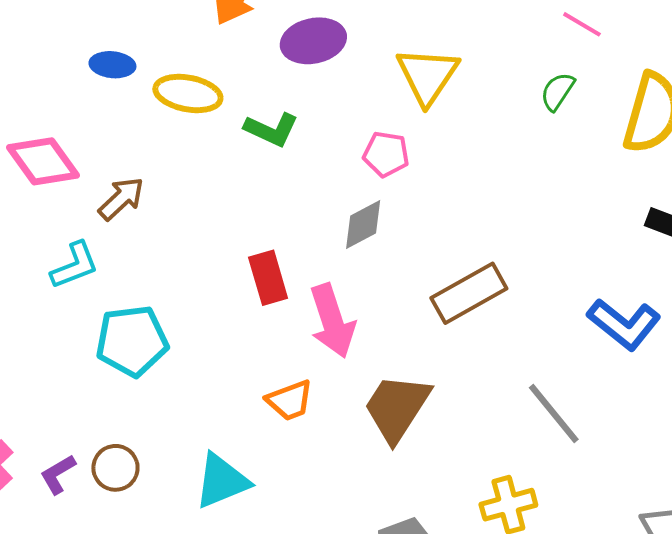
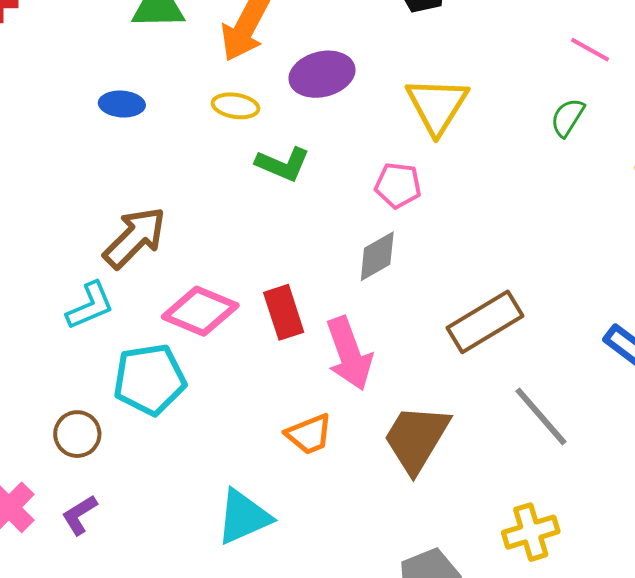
yellow ellipse: (188, 93) -> (235, 106), moved, size x0.7
pink diamond: (43, 161) -> (200, 311), moved, turned -30
brown arrow: (121, 199) -> (135, 238), size x1.4
gray line: (554, 414) -> (541, 416), moved
brown circle: (115, 468) -> (77, 434), moved

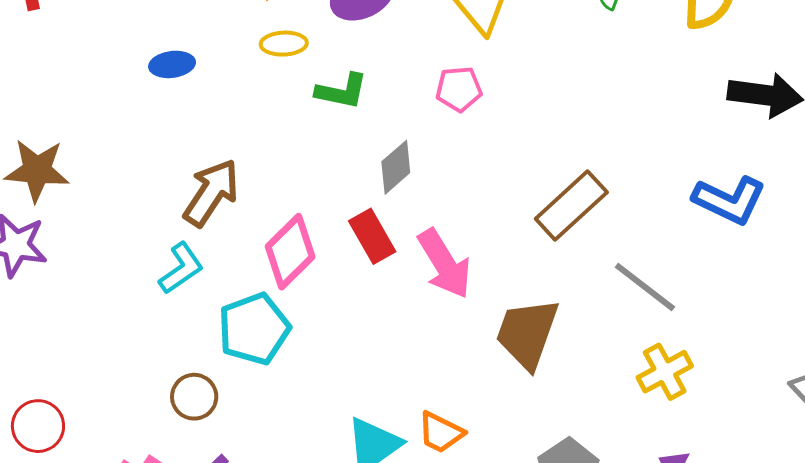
gray diamond: (377, 256) -> (396, 167), moved
pink diamond: (200, 311) -> (290, 252), turned -56
orange trapezoid: (309, 434) -> (441, 432), moved, turned 60
yellow cross: (531, 532) -> (665, 372), moved

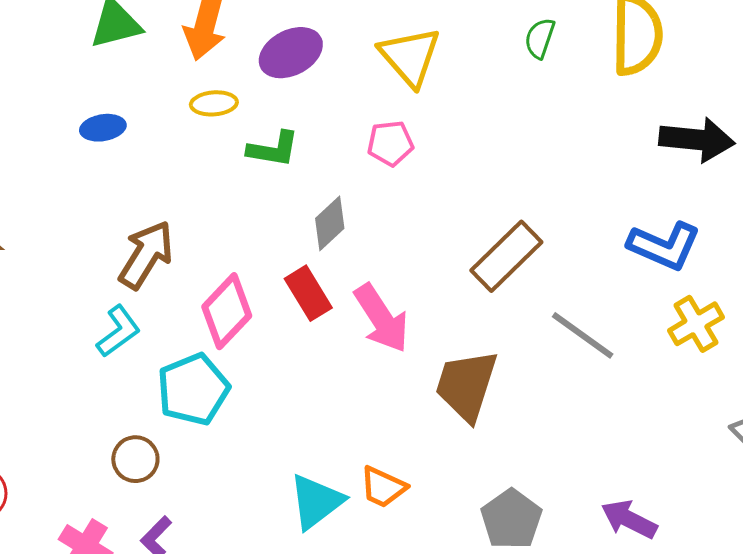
yellow cross: (665, 372) -> (696, 324), moved

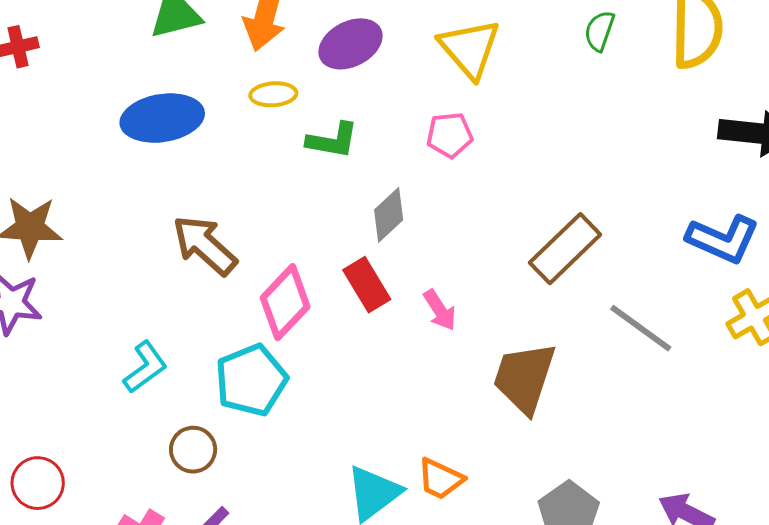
blue ellipse: (103, 128) -> (162, 118), size x1.8
brown arrow: (146, 255) -> (205, 245), turned -80
pink arrow: (381, 318) -> (440, 310), size x0.6
cyan L-shape: (118, 331) -> (145, 367), moved

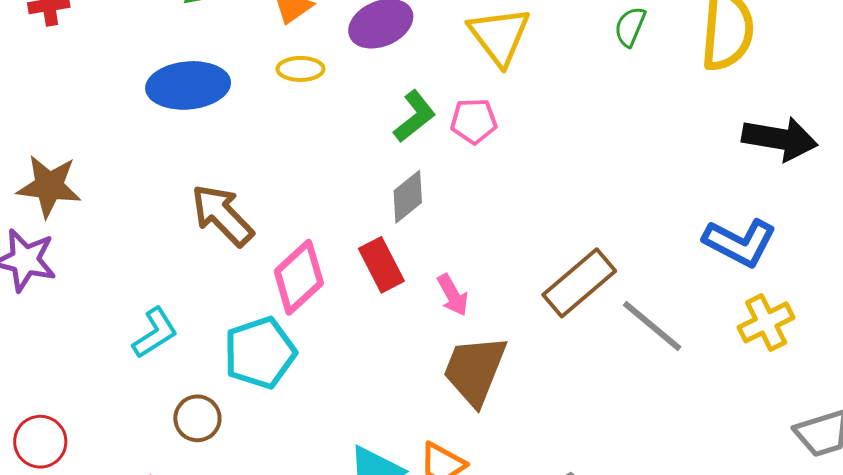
green L-shape: (332, 140) -> (415, 116), moved, turned -52
brown rectangle: (565, 249) -> (579, 283), moved
brown trapezoid: (524, 378) -> (475, 370), moved

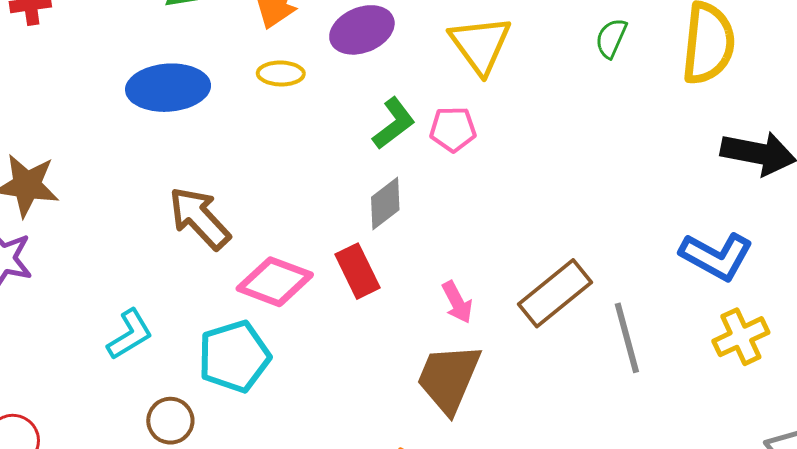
pink diamond: (299, 277) -> (275, 282), turned 62
pink arrow: (453, 295) -> (457, 302), moved
gray line: (652, 326) -> (627, 338), turned 34

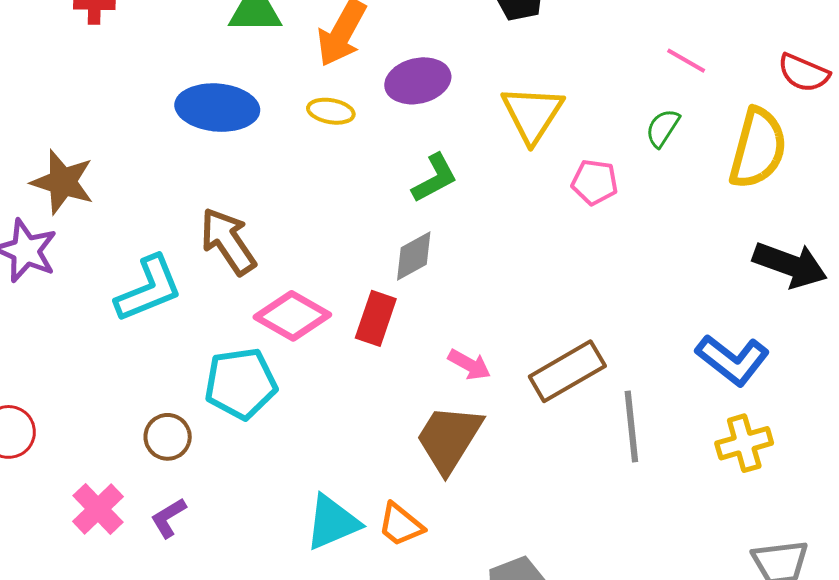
pink pentagon: (453, 129) -> (595, 182), moved
red rectangle: (358, 271) -> (376, 318), turned 36
pink arrow: (457, 302) -> (469, 365), turned -42
cyan L-shape: (130, 334) -> (149, 289), moved, size x1.4

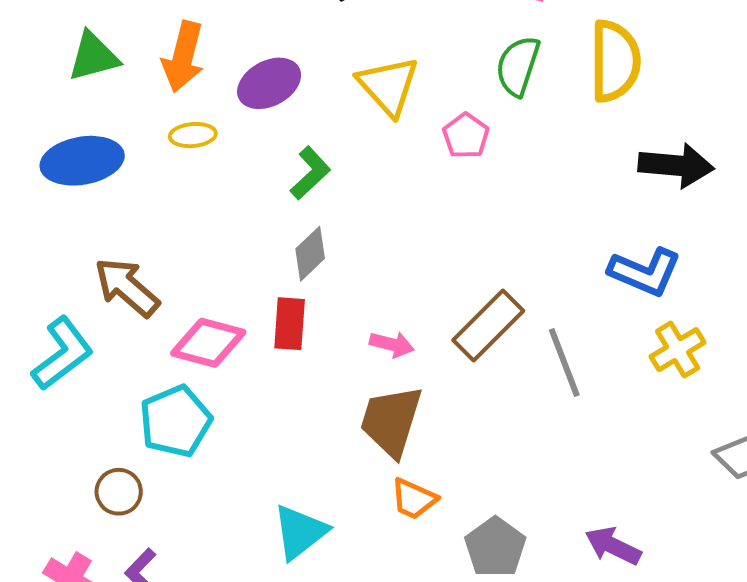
green semicircle: (663, 128) -> (518, 66), size x1.5
pink pentagon: (595, 182) -> (466, 136), turned -30
orange trapezoid: (401, 525) -> (414, 499), moved

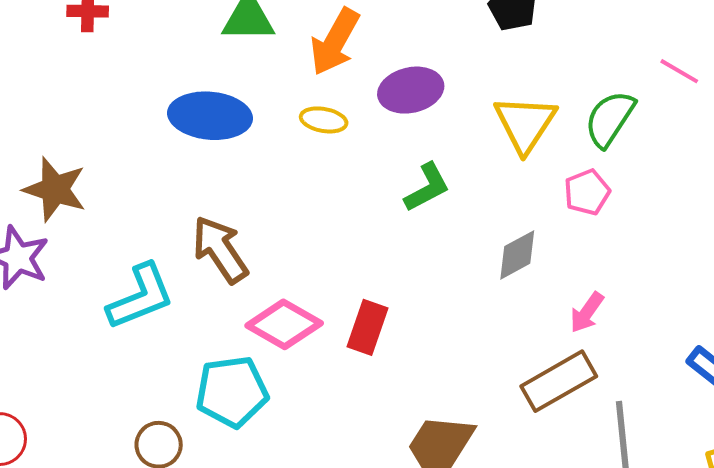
green semicircle: (518, 66) -> (610, 119), moved
gray diamond: (310, 254) -> (517, 255), moved
pink arrow: (392, 344) -> (587, 312), moved, turned 96

